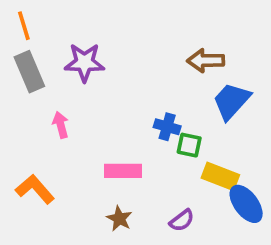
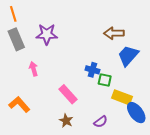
pink rectangle: (123, 171) -> (68, 94), turned 48

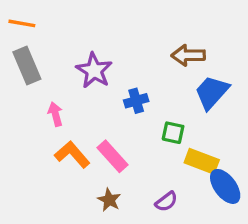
orange line: (13, 14) -> (22, 23), turned -63
purple star: (47, 34) -> (94, 70), moved, turned 30
blue cross: (92, 70) -> (136, 101), moved, turned -32
orange L-shape: (19, 104) -> (72, 155), moved

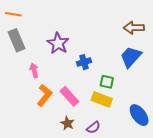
brown arrow: (188, 55) -> (134, 28), moved
orange L-shape: (72, 155) -> (45, 95), turned 80
yellow rectangle: (202, 161) -> (102, 99), moved
purple semicircle: (166, 202) -> (93, 127), moved

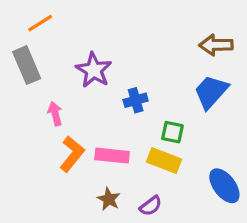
orange line: (13, 14) -> (40, 23), moved, turned -42
pink rectangle: (69, 96) -> (112, 156), turned -42

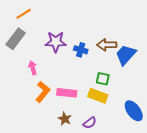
brown arrow: (216, 45) -> (107, 45), moved
gray rectangle: (27, 65) -> (16, 39), turned 60
purple star: (94, 70) -> (56, 42), turned -30
blue cross: (136, 100) -> (81, 50), moved, turned 32

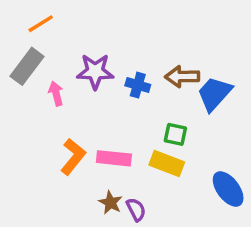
pink arrow: (33, 68) -> (56, 94), moved
purple semicircle: (90, 123) -> (136, 209), moved, turned -80

